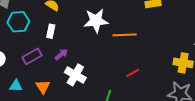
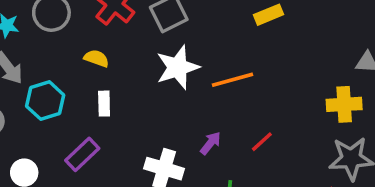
purple arrow: (61, 54) -> (211, 143), moved

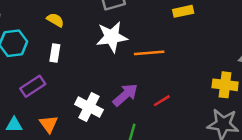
purple arrow: (211, 143) -> (125, 95), size x1.5

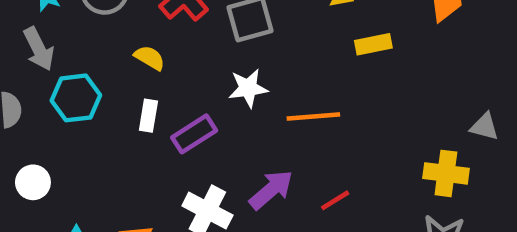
white star: (112, 37) -> (248, 88), size x0.7
purple rectangle: (33, 86) -> (194, 134), moved

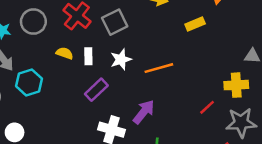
yellow rectangle: (373, 44) -> (195, 24), moved
white rectangle: (148, 116) -> (88, 56), moved
red line: (335, 200) -> (207, 107), moved

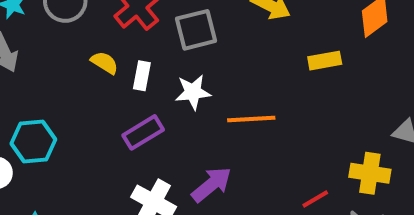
cyan hexagon: (29, 82) -> (33, 142), moved

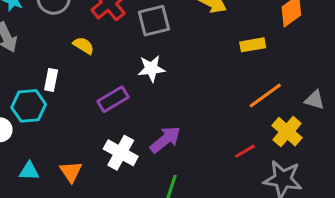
white rectangle: (142, 76) -> (51, 80), moved
orange line: (251, 119) -> (265, 96), moved, turned -33
yellow cross: (370, 173) -> (287, 132), turned 32

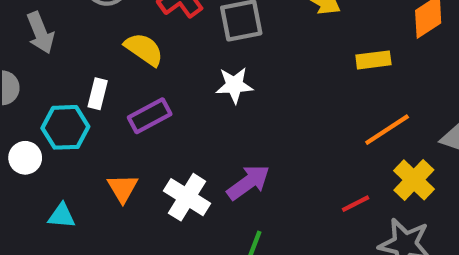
yellow semicircle: (84, 46) -> (144, 49), size x1.4
purple rectangle: (113, 99) -> (150, 116), moved
orange triangle: (71, 172) -> (123, 188), moved

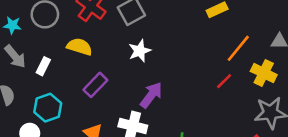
white rectangle: (98, 94) -> (43, 66), moved, turned 30
purple arrow: (248, 182) -> (151, 95), moved
red line: (356, 204) -> (224, 81), moved

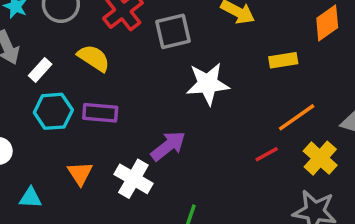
white star: (140, 51) -> (208, 84), moved, size x1.4
purple rectangle: (95, 85) -> (100, 113), turned 35
cyan hexagon: (48, 108) -> (53, 111), moved

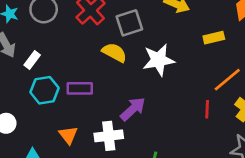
yellow semicircle: (94, 58) -> (114, 53), moved
red line: (267, 154) -> (207, 109), turned -54
white cross: (133, 179) -> (109, 136), turned -32

